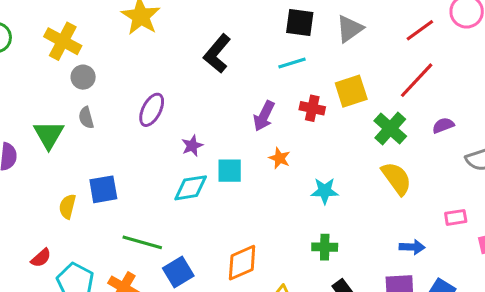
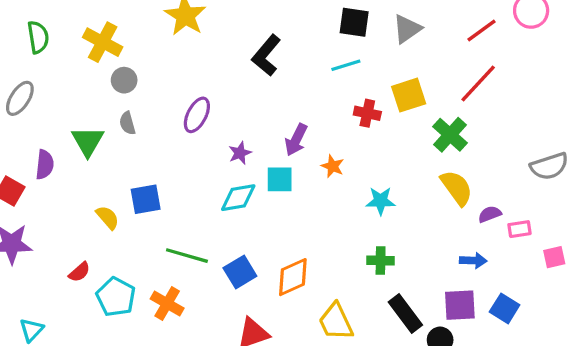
purple arrow: (264, 116) -> (296, 140), moved
purple semicircle: (443, 125) -> (490, 214), moved
yellow semicircle: (67, 206) -> (108, 217), turned 125
blue square: (178, 272) -> (240, 272), moved

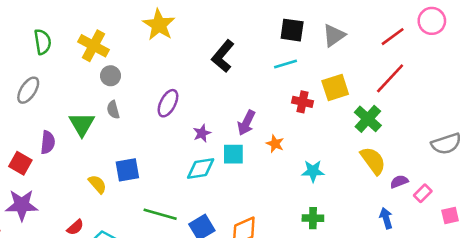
pink rectangle: (519, 229) -> (423, 193), turned -36
blue arrow: (473, 260) -> (386, 218), turned -108

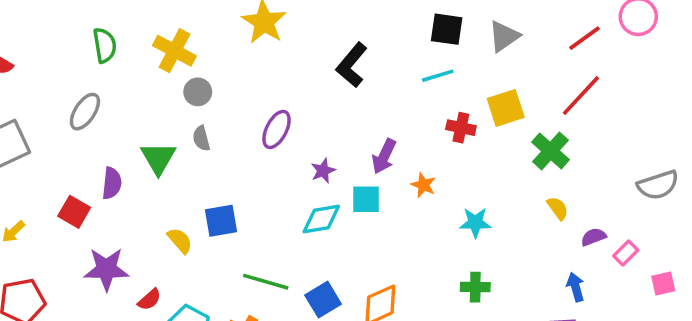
yellow semicircle: (373, 161) -> (558, 208), size x0.6
purple star: (22, 205) -> (106, 269), moved

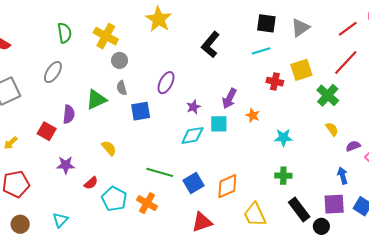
green triangle: (158, 158) -> (96, 100), turned 35
blue square: (221, 221) -> (141, 111), moved
purple star: (106, 269) -> (66, 165), size x0.7

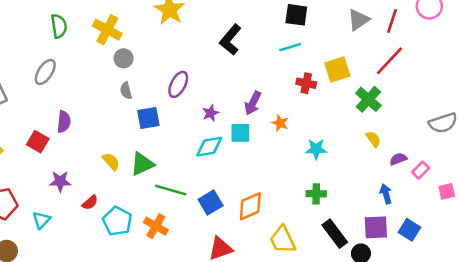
gray triangle: (300, 28) -> (358, 20), moved
red line: (348, 29) -> (392, 21), turned -36
green triangle: (96, 100) -> (142, 164), moved
cyan triangle: (60, 220) -> (41, 220), moved

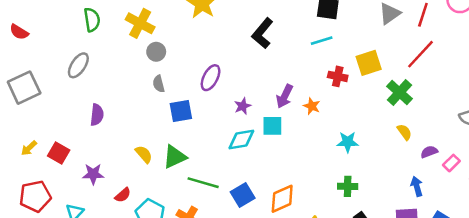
orange star: (280, 123) -> (312, 106), moved
red square: (38, 142) -> (59, 153), moved

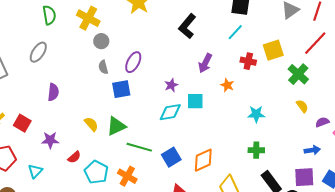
cyan line: (322, 41) -> (235, 32), turned -30
purple ellipse: (211, 78) -> (133, 62), moved
purple arrow: (285, 96) -> (205, 63), moved
blue arrow: (417, 186) -> (312, 150), turned 98

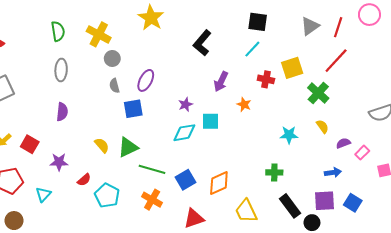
gray ellipse: (38, 52) -> (61, 70), moved, turned -30
cyan star: (256, 114) -> (289, 135), moved
orange cross: (127, 176) -> (152, 200), moved

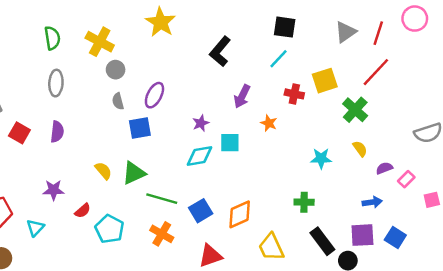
red square: (30, 144) -> (19, 133), moved

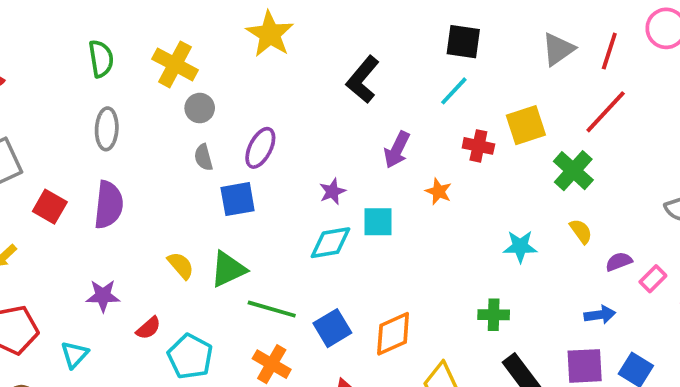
purple semicircle: (57, 132) -> (109, 205), size x1.4

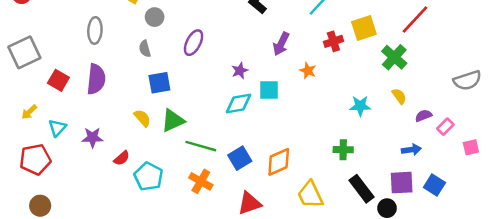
red cross: (478, 146) -> (333, 41), turned -30
gray semicircle: (203, 157) -> (145, 49), moved
blue square: (238, 199) -> (159, 83), moved
cyan triangle: (74, 355) -> (57, 128), moved

